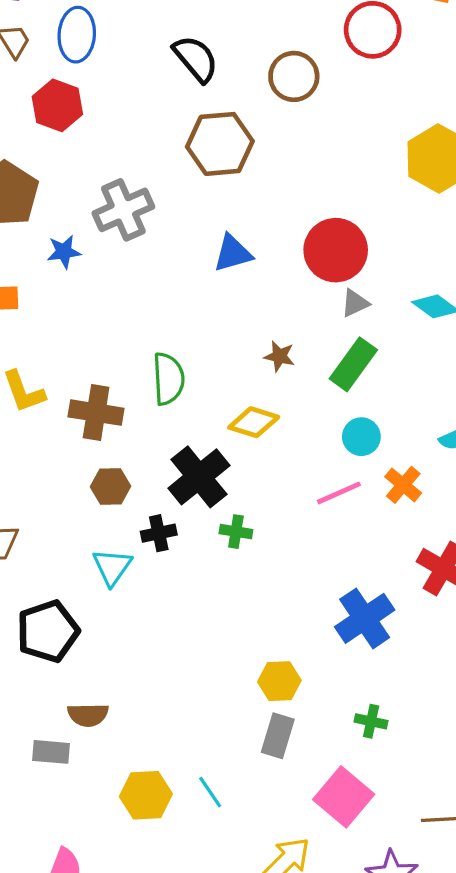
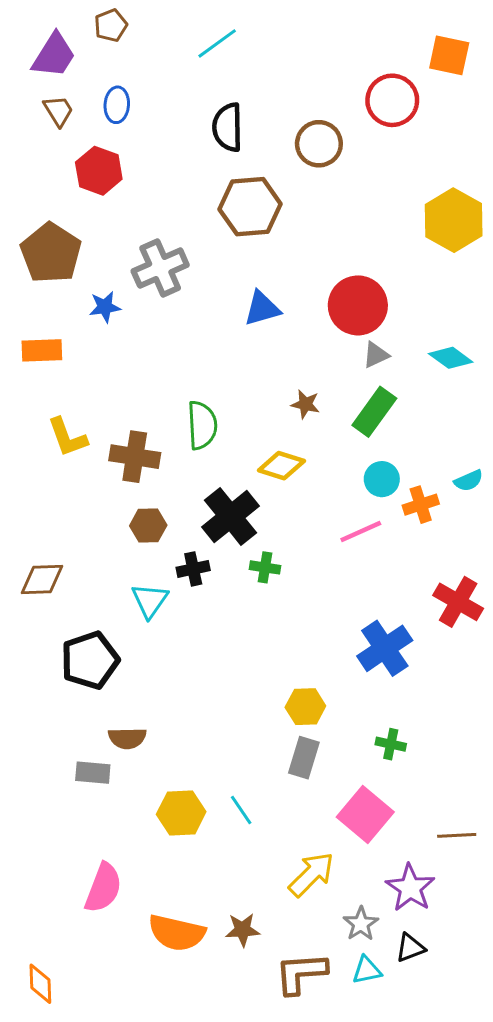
blue ellipse: (77, 35) -> (117, 105), size x0.7
black semicircle: (196, 59) -> (228, 127), turned -141
orange cross: (403, 485) -> (421, 505), moved, turned 32

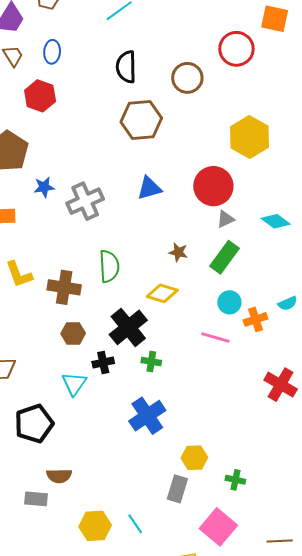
yellow hexagon: (454, 220) -> (250, 137), moved
gray cross: (160, 268) -> (85, 201), moved
pink line: (361, 532) -> (215, 337), turned 40
blue cross: (385, 648) -> (147, 416), moved
yellow hexagon: (305, 707) -> (194, 458), moved

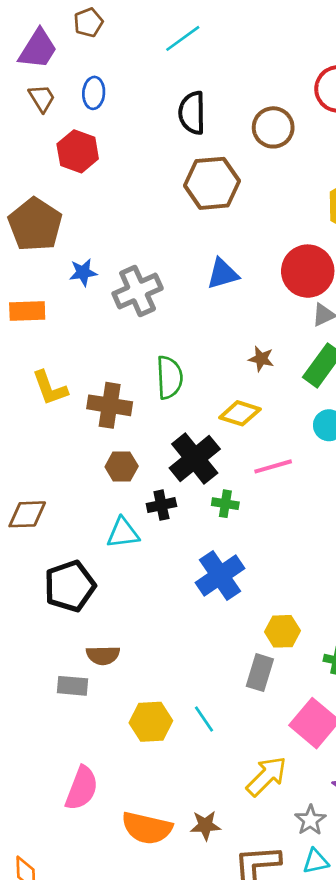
pink line: (215, 337) -> (273, 466), moved, turned -32
cyan triangle: (74, 384) -> (123, 533), turned 48

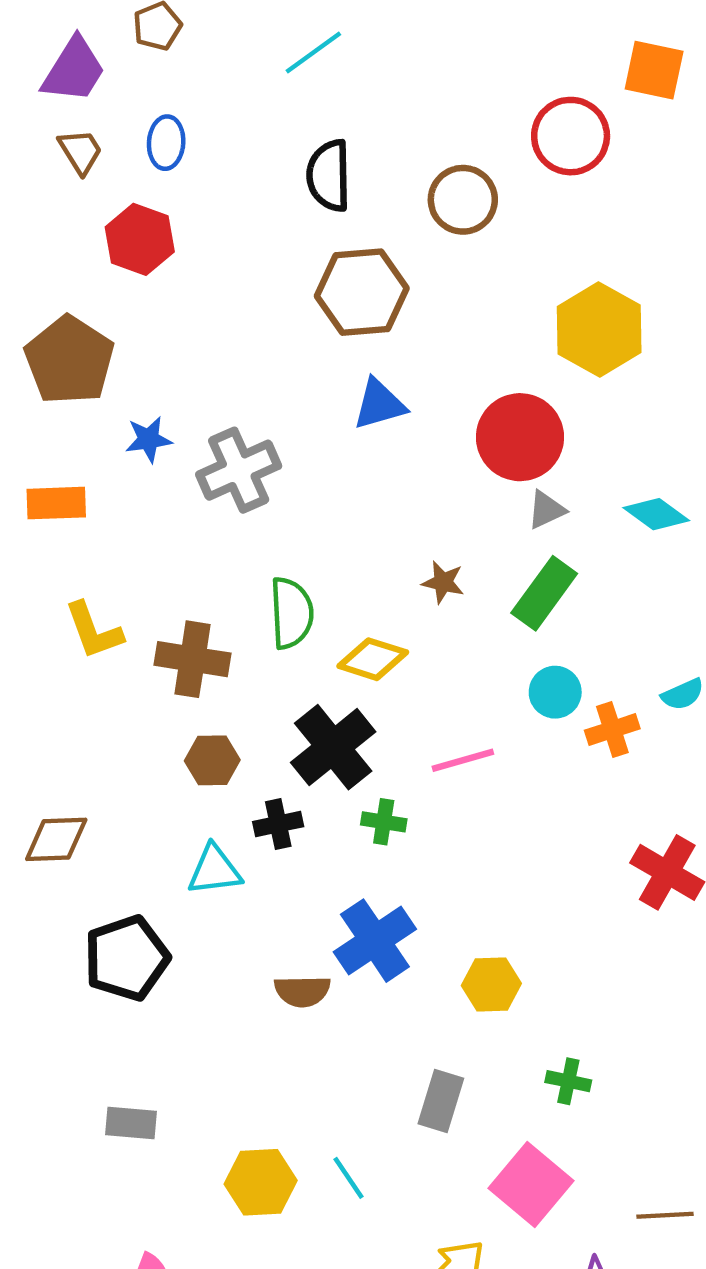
blue triangle: (223, 274) -> (379, 404), moved
yellow diamond: (240, 413) -> (373, 659), moved
yellow hexagon: (282, 631) -> (491, 984), moved
brown semicircle: (103, 655) -> (302, 991), moved

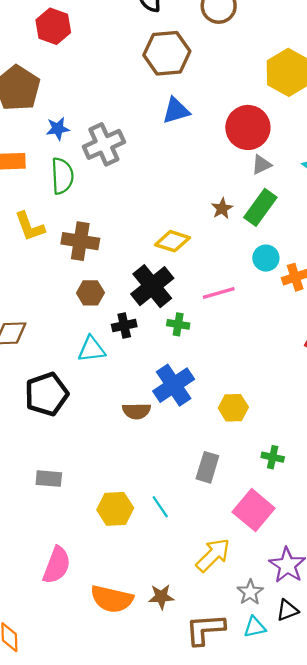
brown star: (443, 582) -> (222, 209), moved, turned 30
green semicircle: (291, 613) -> (62, 176), moved

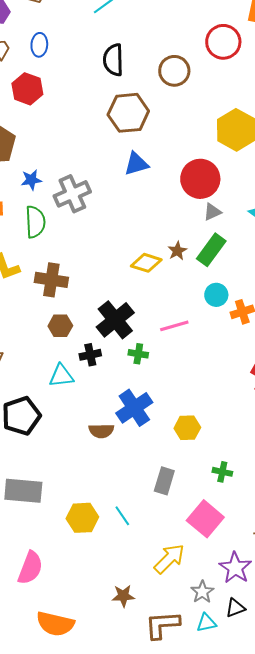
yellow diamond: (173, 241) -> (146, 263), moved
gray rectangle: (49, 479) -> (23, 491), size x1.6
orange semicircle: (112, 599) -> (55, 624), moved

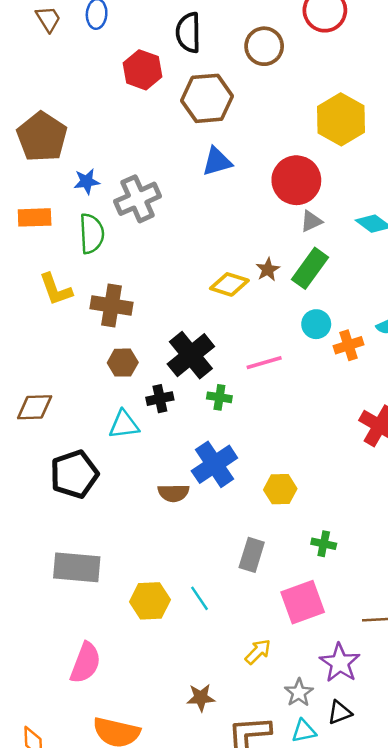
red hexagon: (27, 89) -> (142, 70), moved
pink square: (205, 519) -> (303, 602), turned 30
yellow arrow: (169, 559) -> (258, 652), size x0.7

